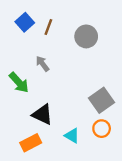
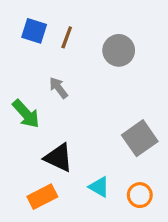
blue square: (25, 22) -> (34, 31), turned -30
orange circle: (102, 129) -> (140, 195), moved

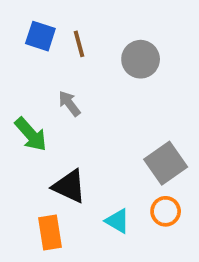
brown line: (67, 37) -> (79, 44), turned -35
orange circle: (140, 195) -> (166, 211), moved
orange rectangle: (42, 197) -> (50, 232), turned -72

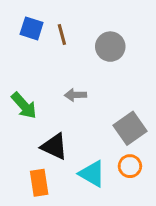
gray arrow: (69, 103) -> (75, 95), moved, turned -55
cyan triangle: (117, 221) -> (92, 174), size x1.4

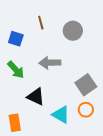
blue square: (32, 28) -> (16, 39), moved
gray arrow: (75, 95) -> (50, 63), size x1.5
orange rectangle: (39, 183) -> (15, 123), moved

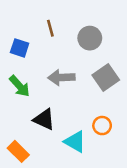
gray square: (86, 85) -> (106, 77), moved
orange circle: (86, 110) -> (102, 126), moved
orange rectangle: (15, 123) -> (18, 151), turned -36

